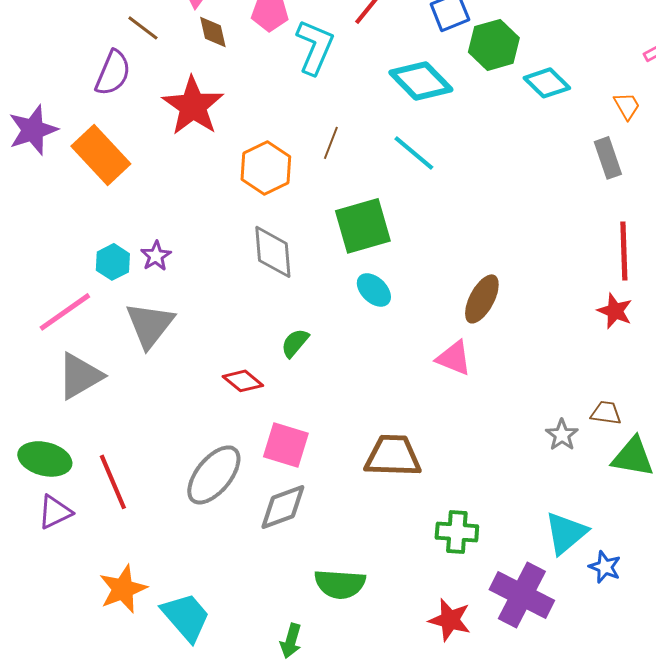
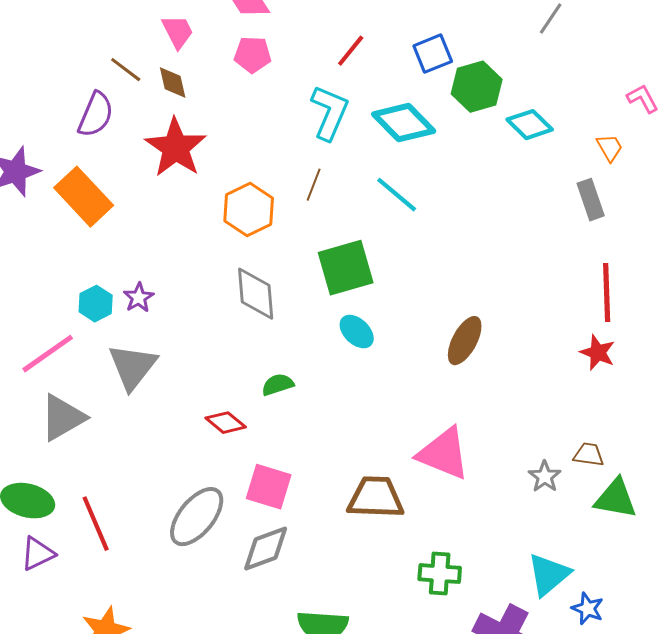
brown diamond: (213, 32) -> (173, 83), moved
cyan L-shape: (315, 47) -> (330, 113), moved
green semicircle: (295, 343) -> (278, 385), turned 32
pink triangle: (454, 358) -> (444, 454), moved, size x1.5

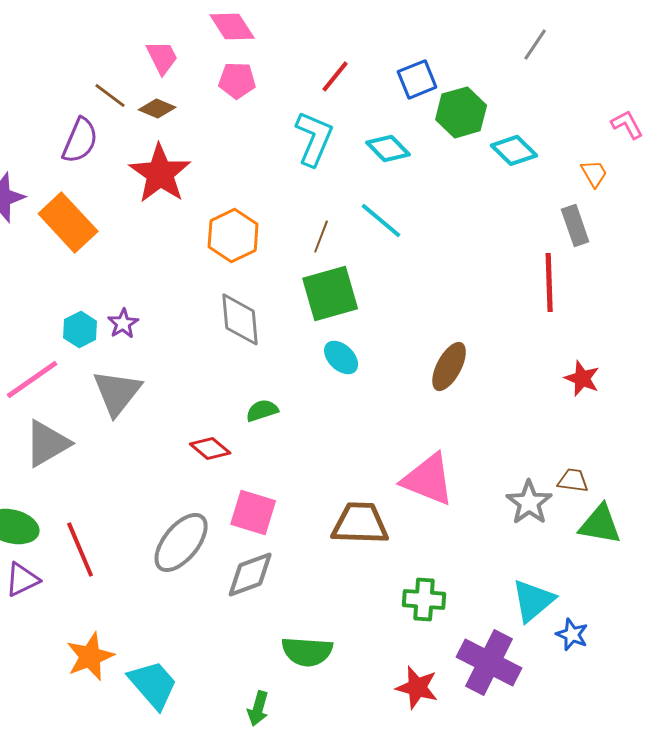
brown diamond: (173, 83) -> (157, 108), turned -54
cyan diamond: (404, 123) -> (388, 148), size x0.7
brown line: (314, 185) -> (321, 236), moved
red line: (607, 293) -> (549, 282), moved
gray star: (545, 477) -> (529, 502), size x1.4

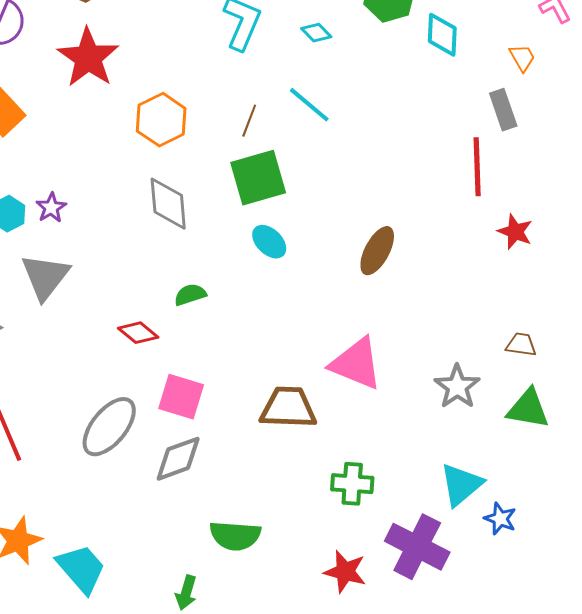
cyan diamond: (388, 148) -> (316, 33), size x0.7
cyan diamond: (514, 150) -> (442, 35), turned 48
red star: (582, 378) -> (515, 232), moved
brown trapezoid: (573, 480) -> (521, 345), moved

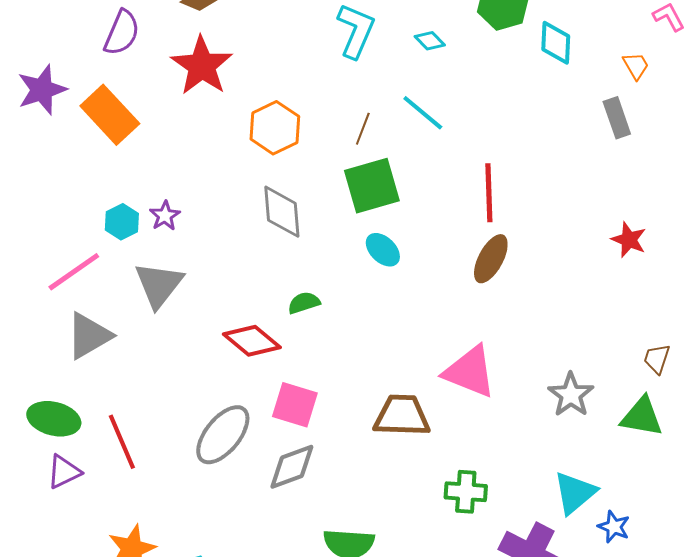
red line: (477, 167) -> (489, 193), moved
red diamond: (138, 333) -> (252, 341), size x1.4
brown trapezoid: (521, 345) -> (657, 359), moved, turned -80

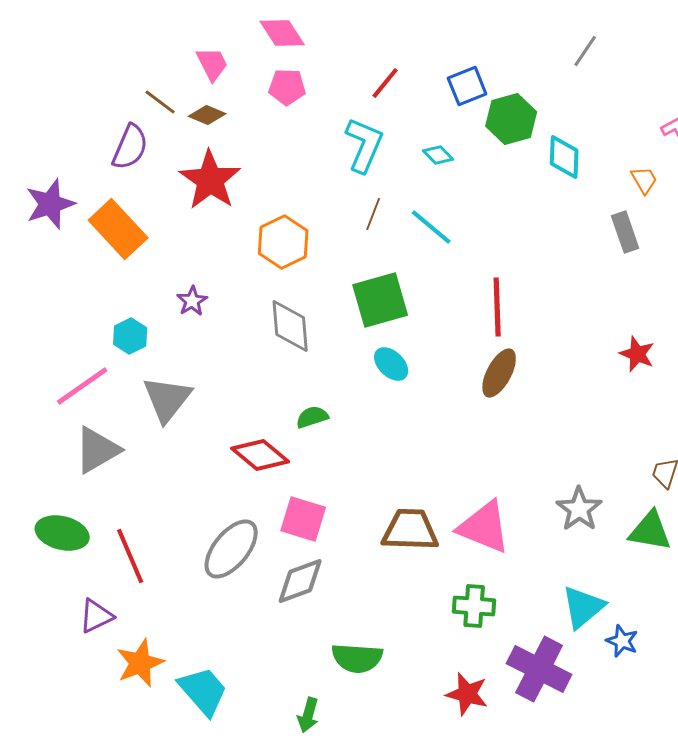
brown line: (363, 129) -> (373, 214), moved
purple star: (165, 216) -> (192, 301), moved
pink triangle: (470, 372) -> (484, 527), moved
purple triangle: (64, 472) -> (96, 616), moved

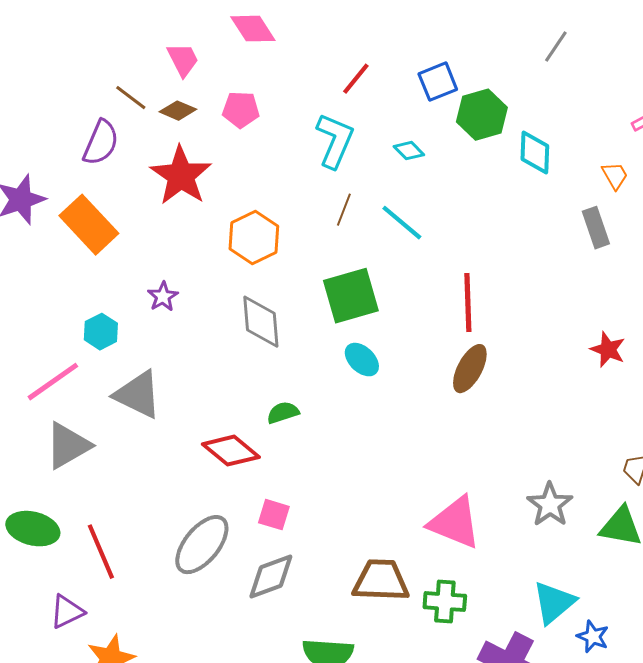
pink pentagon: (287, 87) -> (241, 110), moved
gray triangle: (167, 399) -> (138, 395), turned -42
pink square: (303, 519) -> (274, 515), size x0.7
brown trapezoid: (410, 530) -> (381, 581), moved

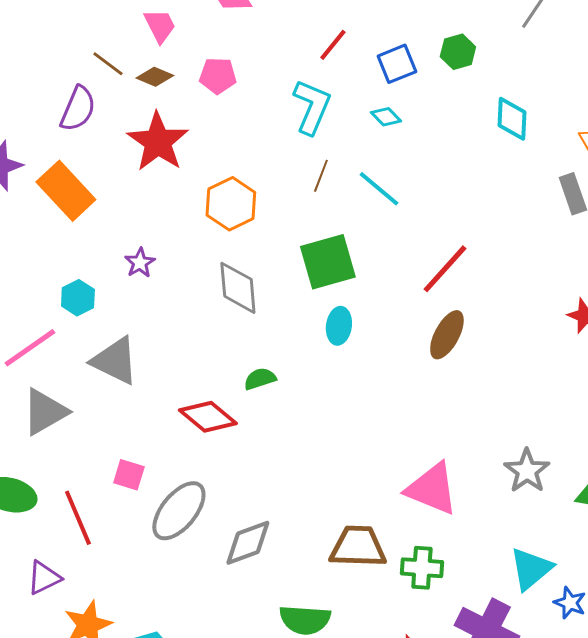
blue square: (438, 82) -> (397, 64), moved
green hexagon: (482, 115) -> (458, 52), moved, size x0.7
red line: (468, 303) -> (445, 269), turned 44
cyan ellipse: (362, 360) -> (339, 326), turned 54
pink square: (274, 515) -> (129, 475), moved

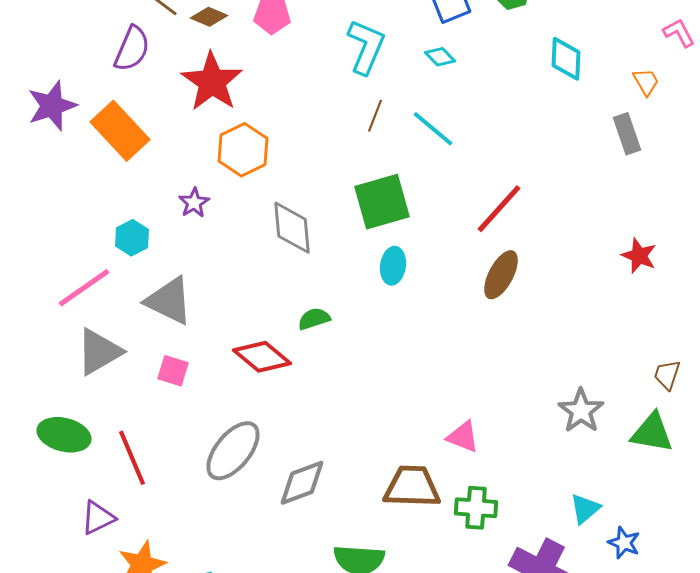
orange hexagon: (231, 204) -> (243, 150), moved
pink square: (129, 475) -> (173, 371), moved
pink triangle: (432, 489) -> (463, 437), moved, size x0.6
cyan triangle: (531, 569) -> (585, 509), size x0.7

